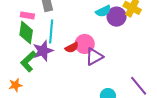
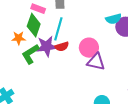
red semicircle: (72, 48) -> (62, 47), moved
purple triangle: (94, 57) -> (96, 62), turned 30
orange star: (15, 85) -> (19, 38), moved

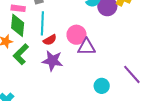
purple star: (47, 46) -> (53, 61), moved, turned 30

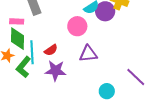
cyan line: (42, 23) -> (32, 52), moved
pink circle: (77, 35) -> (77, 26), moved

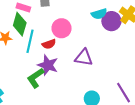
pink circle: (77, 26) -> (62, 28), moved
green L-shape: (23, 67) -> (36, 78), moved

